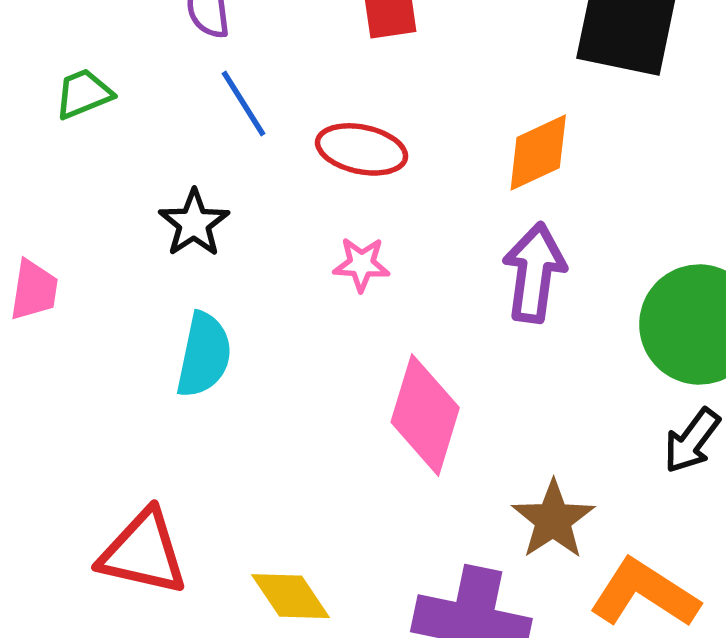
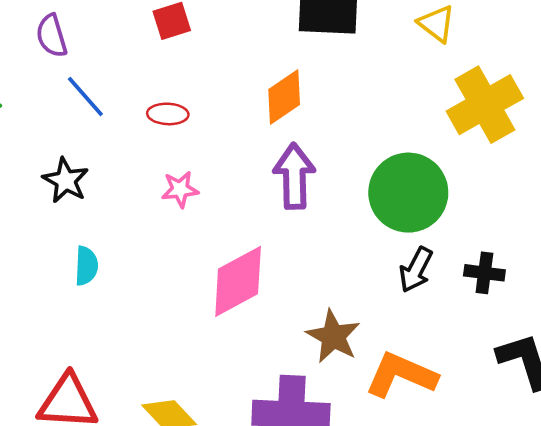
red ellipse: (362, 149) -> (168, 114), size x0.7
cyan semicircle: (204, 355) -> (86, 266), size x0.7
pink diamond: (425, 415) -> (238, 281), turned 54

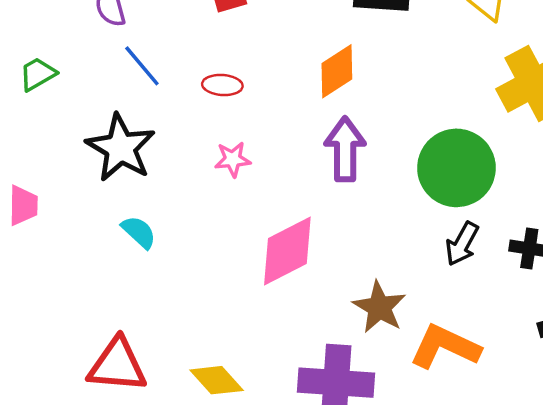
black star: (66, 180) -> (121, 148), size x1.5
cyan semicircle: (86, 266) -> (139, 232), turned -51

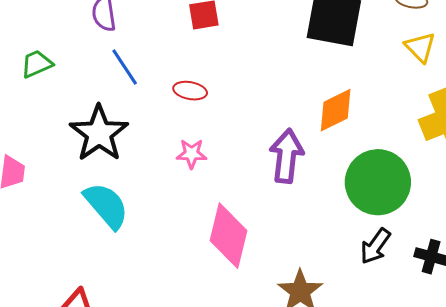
orange diamond: (337, 71) -> (336, 110), moved
cyan semicircle: (139, 232) -> (106, 206), size x1.6
pink diamond: (287, 251) -> (229, 236), turned -56

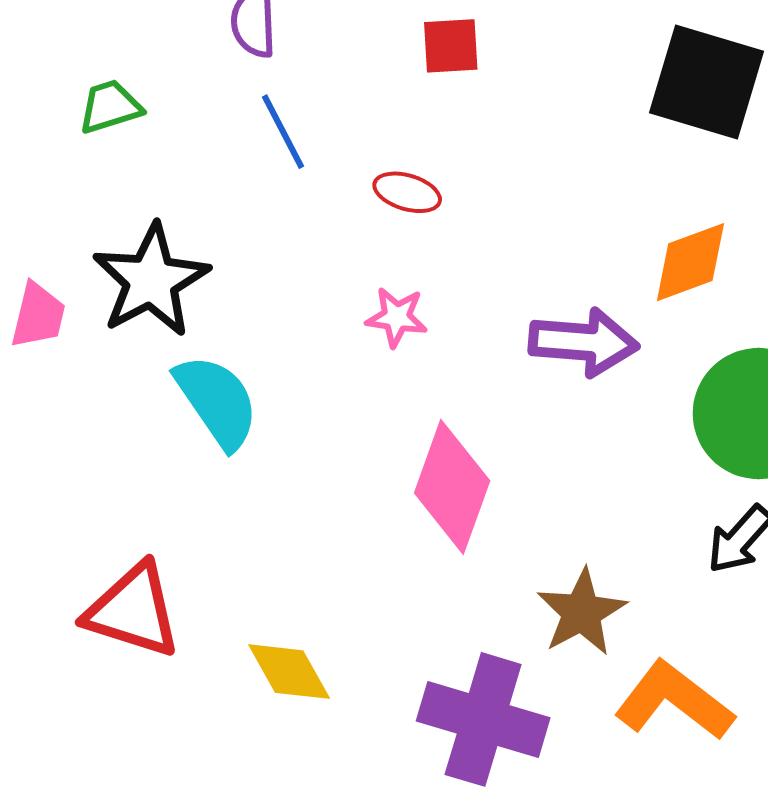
black star: (99, 133) -> (151, 280), moved
purple arrow: (286, 156) -> (584, 342), turned 82

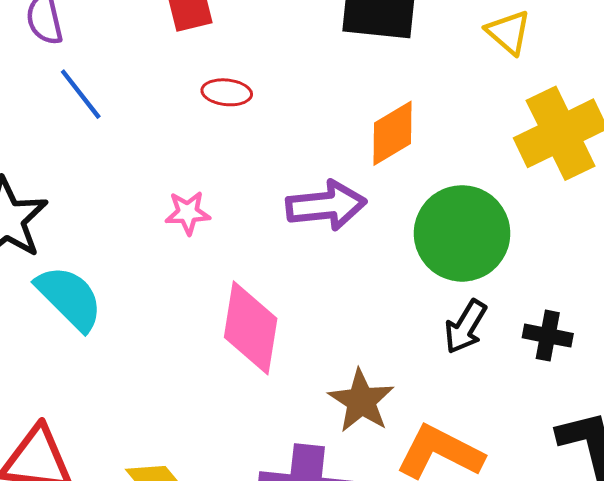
red ellipse: (407, 192) -> (227, 92), moved

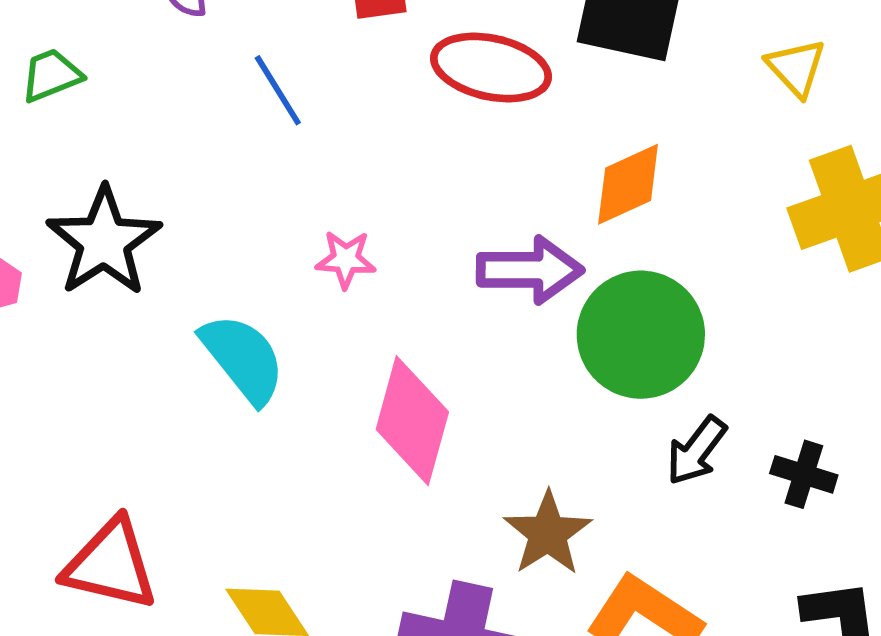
red ellipse: (227, 92) -> (491, 68), moved, size x1.8
blue line: (81, 94) -> (278, 90), moved
green circle: (462, 233) -> (641, 335), moved
cyan semicircle: (69, 298) -> (243, 358), moved

